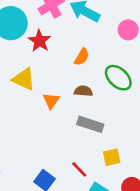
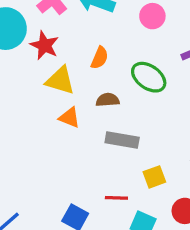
yellow triangle: (24, 79) -> (60, 80), moved
orange triangle: (51, 101) -> (69, 117), turned -36
red line: (79, 169) -> (116, 198), turned -36

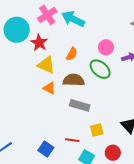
pink circle: (152, 16) -> (106, 47), moved
brown semicircle: (108, 100) -> (74, 80), size x1.5

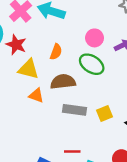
yellow square: (97, 130) -> (104, 113), moved

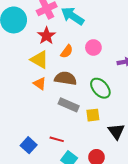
pink circle: (95, 38) -> (93, 47), moved
red star: (16, 45) -> (46, 36), moved
green ellipse: (92, 64) -> (100, 88), moved

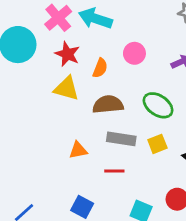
orange triangle: (40, 84) -> (78, 150), moved, turned -32
red line: (57, 139) -> (114, 171), moved

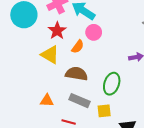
pink circle: (134, 53) -> (94, 32), moved
green ellipse: (158, 105) -> (112, 84), turned 60

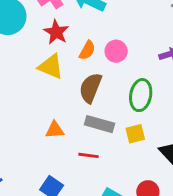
pink circle: (94, 32) -> (116, 51), moved
brown semicircle: (76, 74) -> (90, 88), turned -70

